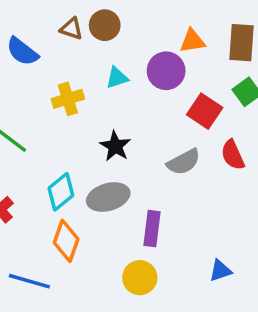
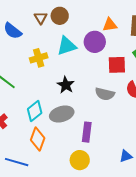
brown triangle: (71, 29) -> (41, 18), turned 40
cyan triangle: (117, 78) -> (67, 46), size x1.5
red square: (205, 111) -> (117, 65), turned -36
gray semicircle: (184, 162) -> (105, 94), turned 42

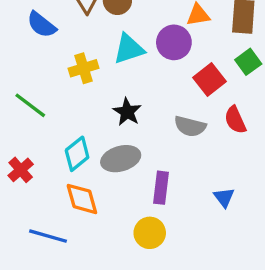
red square: (117, 65) -> (209, 80), turned -36
orange diamond: (38, 139) -> (82, 199), turned -35
blue triangle: (126, 156) -> (224, 197), moved, turned -48

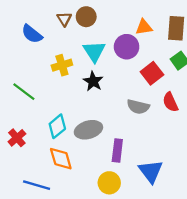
cyan triangle: (129, 49) -> (94, 51), turned -45
black star: (127, 112) -> (93, 81), moved
blue triangle: (224, 197) -> (151, 171), moved, size x1.6

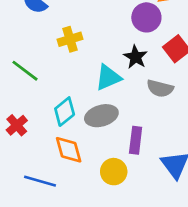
cyan triangle: (94, 51) -> (108, 77), moved, turned 40
black star: (93, 81) -> (136, 57), moved
yellow circle: (109, 183) -> (114, 172), moved

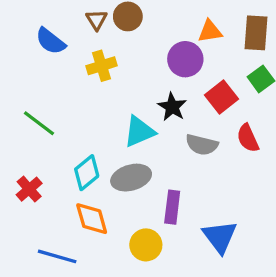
yellow cross: (70, 39) -> (101, 66), moved

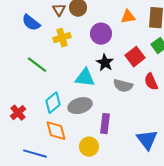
purple circle: (185, 59) -> (101, 34), moved
green line: (39, 123) -> (37, 65), moved
cyan triangle: (139, 132) -> (85, 78), turned 30
blue triangle: (220, 237) -> (147, 140), moved

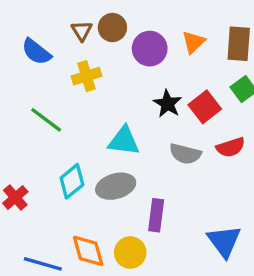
orange triangle: (128, 17) -> (193, 42), turned -35
purple circle: (101, 34) -> (150, 49), moved
black star: (105, 63) -> (167, 104), moved
red semicircle: (151, 82) -> (231, 147), turned -84
orange diamond: (56, 131) -> (88, 251), moved

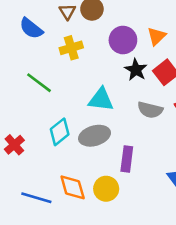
orange triangle: (193, 42) -> (157, 36), moved
purple circle: (150, 49) -> (123, 40), moved

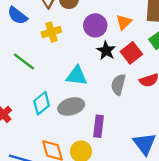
gray semicircle: (150, 110) -> (118, 85), turned 90

